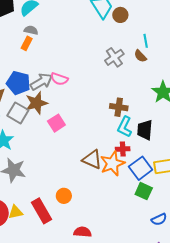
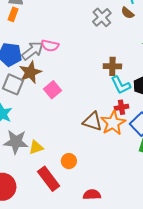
cyan L-shape: (125, 127) -> (121, 85), turned -45
yellow triangle: (16, 212) -> (36, 147), moved

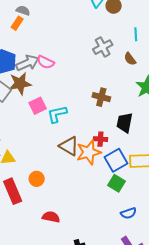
brown semicircle: (128, 13) -> (130, 59), moved
cyan L-shape: (121, 85) -> (57, 114), moved, turned 90

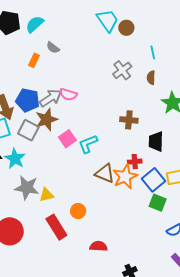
gray semicircle: (23, 11) -> (53, 48), moved, turned -152
brown semicircle: (130, 59) -> (151, 78), turned 48

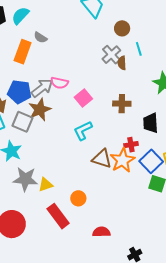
brown circle: (126, 28) -> (122, 28), moved
cyan line: (153, 52) -> (139, 49), moved
orange rectangle: (34, 60) -> (23, 52), size x1.6
brown semicircle: (151, 78) -> (122, 63), moved
pink square: (67, 139) -> (83, 98), moved

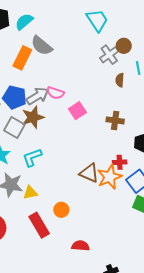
gray semicircle: (40, 37) -> (42, 46), size x1.6
gray cross: (111, 55) -> (109, 55), moved
cyan L-shape: (83, 131) -> (32, 157), moved

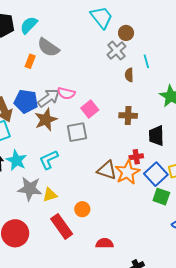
brown circle: (124, 46) -> (126, 33), moved
orange rectangle: (22, 58) -> (30, 61), size x0.6
gray square: (14, 127) -> (77, 132), moved, turned -35

